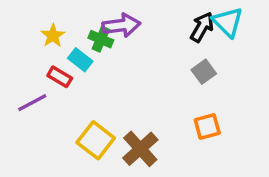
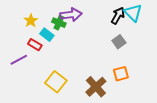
brown cross: (140, 149) -> (96, 87), moved

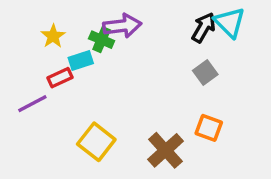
cyan rectangle: (47, 35) -> (81, 60), turned -56
red rectangle: (35, 45) -> (60, 78), turned -56
orange square: (121, 74) -> (209, 128), turned 35

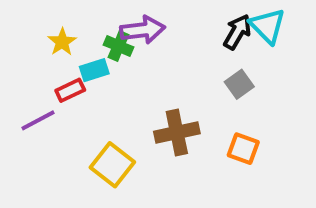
brown cross: (166, 150) -> (177, 133), moved, turned 30

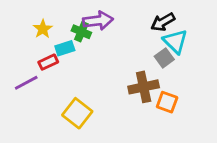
cyan triangle: (267, 26) -> (175, 41), moved
black arrow: (237, 32) -> (163, 22), turned -150
brown cross: (177, 133) -> (144, 87), moved

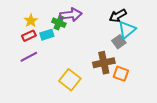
cyan triangle: (175, 41) -> (127, 30), turned 36
red rectangle: (48, 62) -> (29, 36), moved
purple line: (26, 83) -> (29, 57), moved
yellow square: (77, 113) -> (70, 80), moved

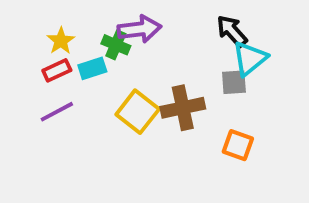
black arrow: (118, 16) -> (232, 31), turned 78
gray square: (119, 42) -> (234, 82), turned 32
brown cross: (104, 63) -> (183, 108), moved
yellow square: (70, 80) -> (138, 112), moved

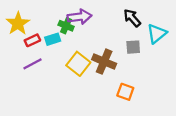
yellow star: (61, 41) -> (18, 24), moved, size x1.5
cyan triangle: (250, 59) -> (157, 34), moved
brown cross: (183, 108) -> (104, 62), turned 35
orange square: (238, 145) -> (125, 92), moved

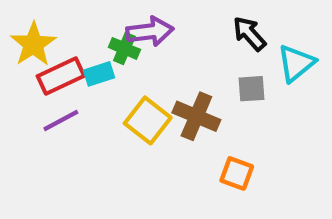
red rectangle: (32, 40) -> (61, 76), size x1.5

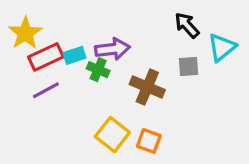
purple arrow: (150, 32) -> (112, 49), moved
green cross: (124, 48) -> (98, 70), moved
yellow square: (148, 120) -> (112, 135), moved
orange square: (237, 173) -> (149, 141), moved

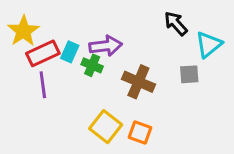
cyan rectangle: (74, 55) -> (70, 52), turned -48
gray square: (188, 66) -> (189, 74), moved
purple line: (46, 90) -> (43, 85), turned -70

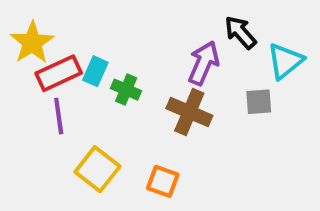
purple arrow: (106, 46) -> (204, 63), moved, turned -60
yellow square: (106, 127) -> (97, 169), moved
orange square: (140, 133) -> (163, 181), moved

